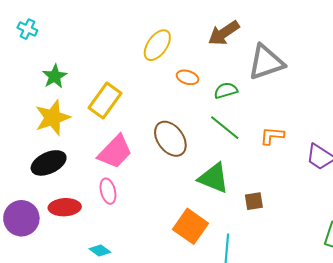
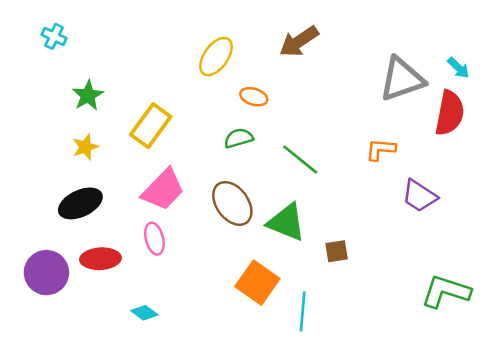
gray triangle: (266, 62) -> (402, 79), moved
green semicircle: (226, 90) -> (239, 138), moved
yellow star: (53, 118) -> (85, 147), size x0.6
orange L-shape: (272, 136) -> (381, 149), moved
brown ellipse: (170, 139) -> (232, 203), moved

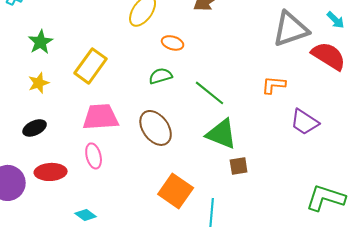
red semicircle: (450, 113) -> (329, 56), turned -69
pink trapezoid: (163, 190) -> (101, 117), turned -138
black ellipse: (80, 203) -> (35, 128), size x0.7
green triangle: (286, 222) -> (222, 134), moved

